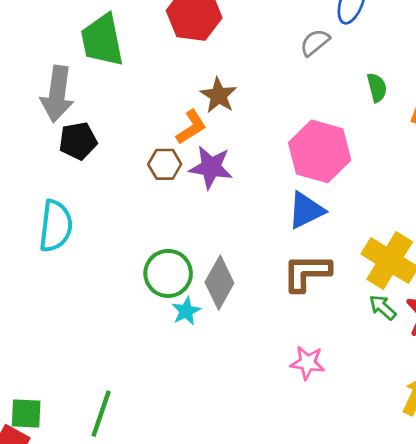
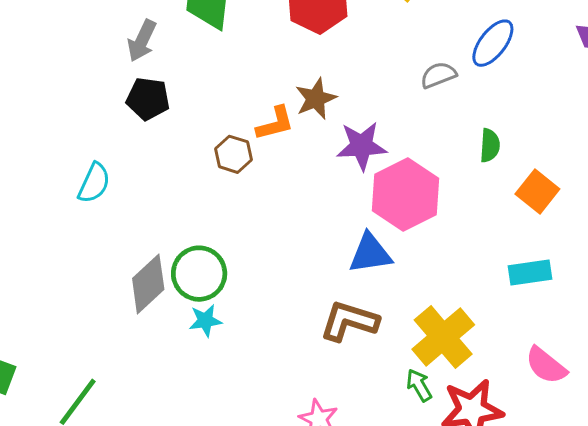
gray arrow: (57, 94) -> (142, 41), size x0.7
purple star: (211, 167) -> (362, 146), moved, turned -30
cyan semicircle: (56, 226) -> (94, 183), size x0.7
gray diamond: (219, 283) -> (148, 284), moved

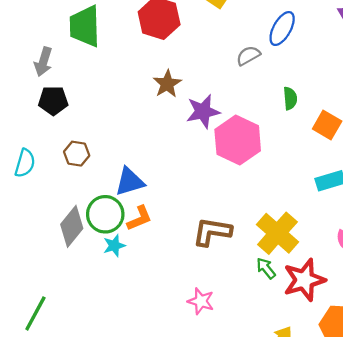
orange L-shape: (275, 123) -> (139, 218), moved
brown hexagon: (233, 154) -> (77, 154), moved
blue triangle: (370, 253) -> (130, 182), moved

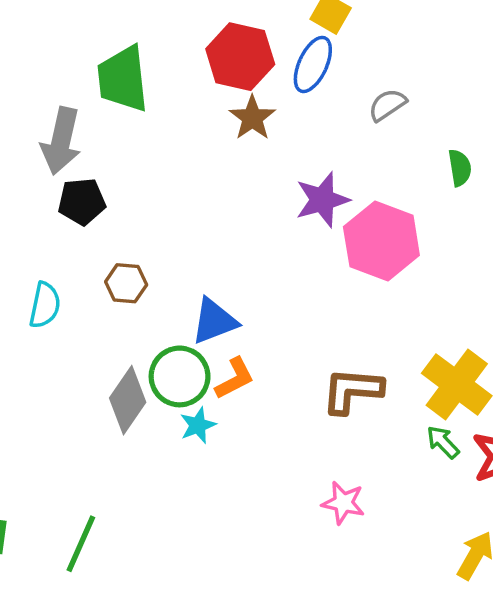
blue ellipse: (282, 29) -> (313, 64), moved
gray arrow: (43, 62) -> (61, 141), size x1.4
brown star: (167, 84) -> (252, 118), moved

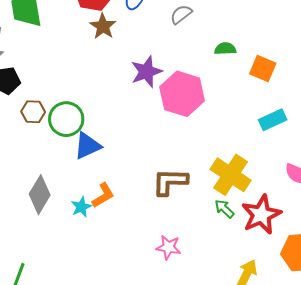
green semicircle: (460, 168) -> (225, 49), turned -80
brown hexagon: (126, 283) -> (33, 112), moved
green circle: (180, 376) -> (66, 119), moved
orange L-shape: (235, 378) -> (103, 195), moved

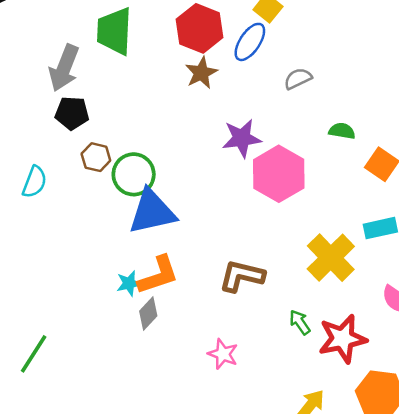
blue triangle: (87, 146) -> (152, 212), size x1.4
yellow cross: (231, 175) -> (331, 258), moved
gray diamond: (40, 195) -> (148, 314), moved, size x0.7
orange L-shape: (103, 195) -> (158, 275), size x1.4

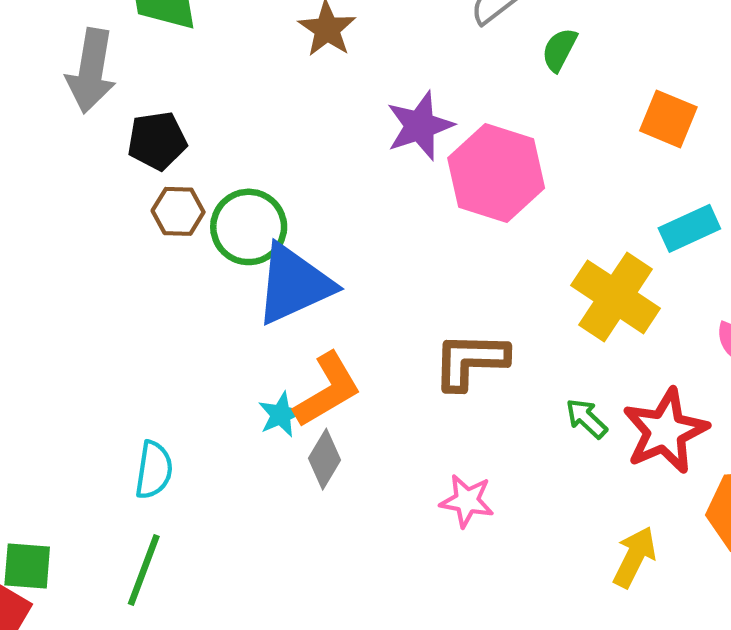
black pentagon: (72, 113) -> (157, 141), moved
green semicircle: (342, 131) -> (559, 50), moved, turned -60
cyan semicircle: (34, 182) -> (154, 470), moved

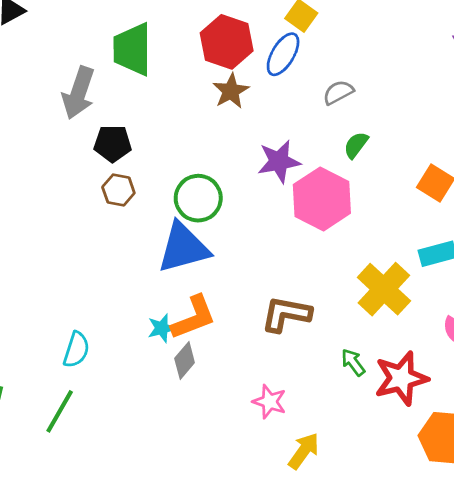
green semicircle: (559, 50) -> (356, 145), moved
green circle: (249, 227) -> (198, 198), moved
yellow arrow: (634, 557) -> (304, 451), moved

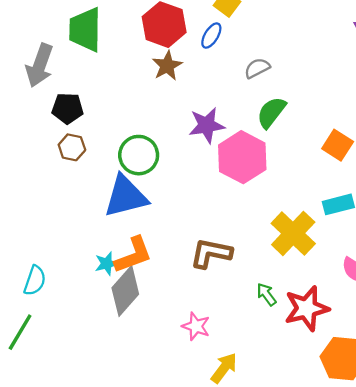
blue ellipse: (283, 54) -> (211, 36), size x0.7
green semicircle: (356, 145) -> (271, 112), size x1.4
gray diamond: (185, 361) -> (125, 291), size x1.6

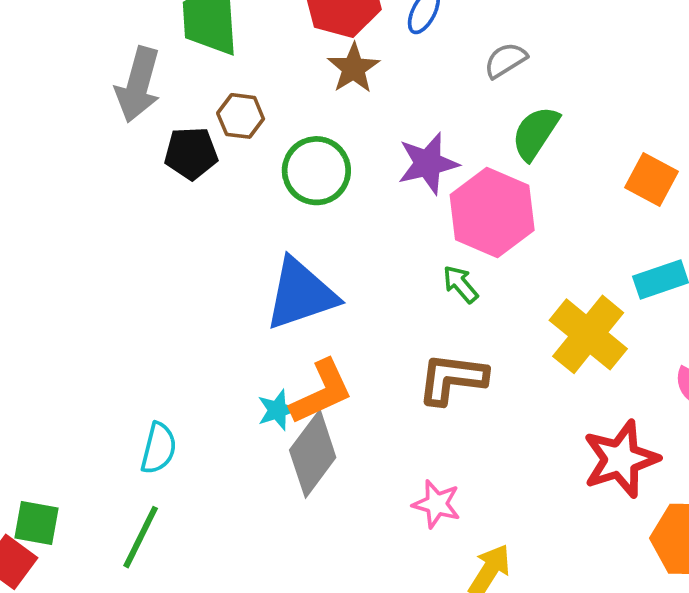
brown hexagon: (72, 147) -> (241, 116), moved
green circle: (139, 155) -> (316, 171), moved
green arrow: (266, 294) -> (460, 284), moved

